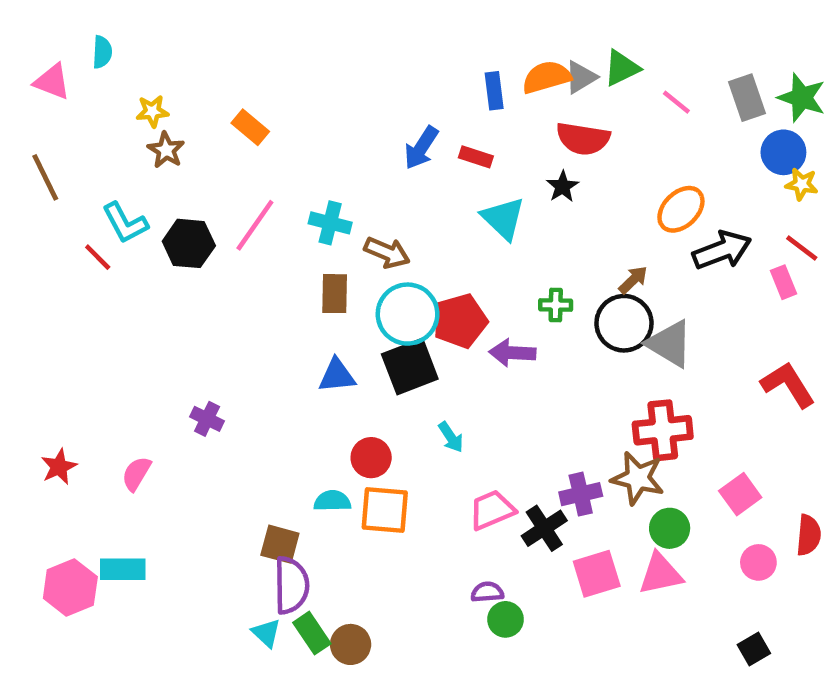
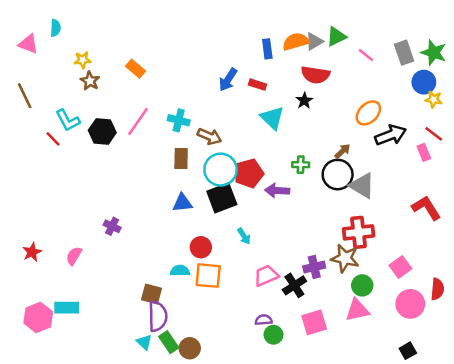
pink circle: (758, 562) -> (410, 304), size x1.5
pink square: (597, 574) -> (314, 322), moved

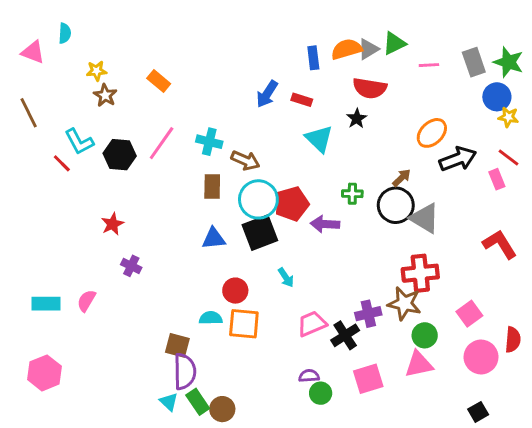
pink line: (366, 55) -> (429, 65), turned -42
red star: (32, 252) -> (112, 224), moved
cyan rectangle: (67, 308) -> (46, 304), moved

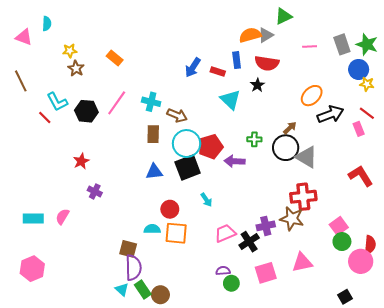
green triangle: (394, 43) -> (284, 16), moved
blue rectangle: (313, 58) -> (237, 60), moved
green circle: (425, 335) -> (342, 242), moved
pink circle: (481, 357) -> (361, 261), moved

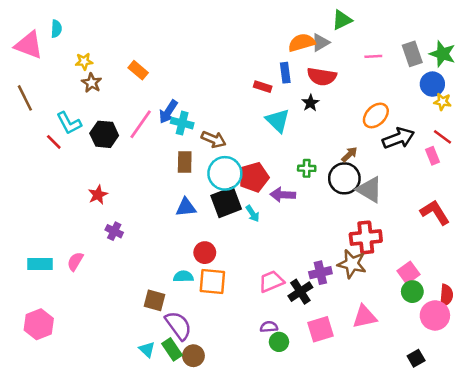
pink triangle: (24, 37) -> (29, 45), size x1.4
blue arrow: (193, 67) -> (168, 112), moved
cyan arrow: (206, 200) -> (253, 214), moved
purple semicircle: (133, 268) -> (178, 326), moved, turned -35

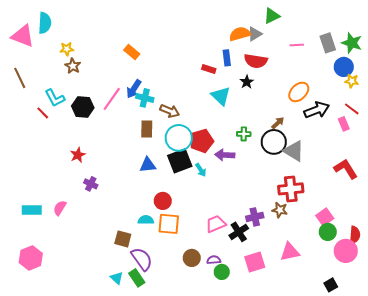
cyan semicircle: (56, 29) -> (45, 23), size x1.5
orange rectangle: (138, 70) -> (132, 52), moved
brown star: (352, 264) -> (280, 210), size x0.7
brown circle: (193, 356) -> (192, 258), moved

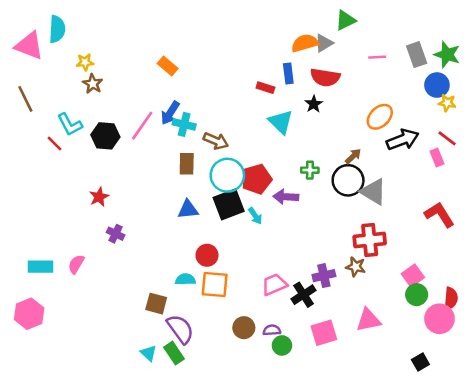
pink hexagon: (31, 258) -> (29, 314), moved

